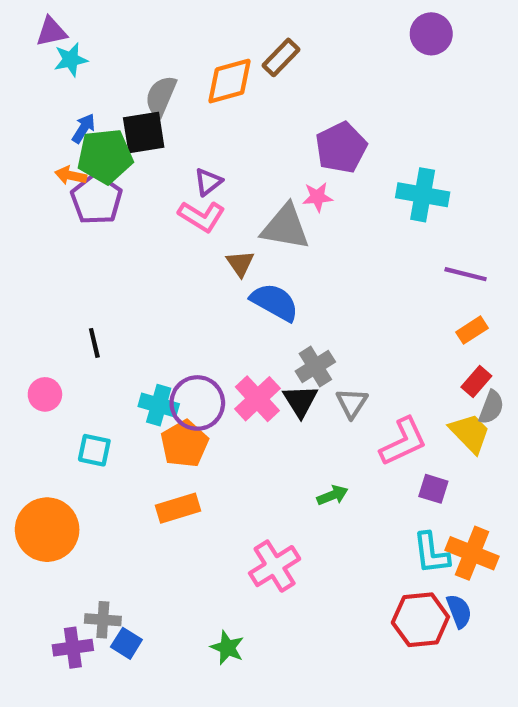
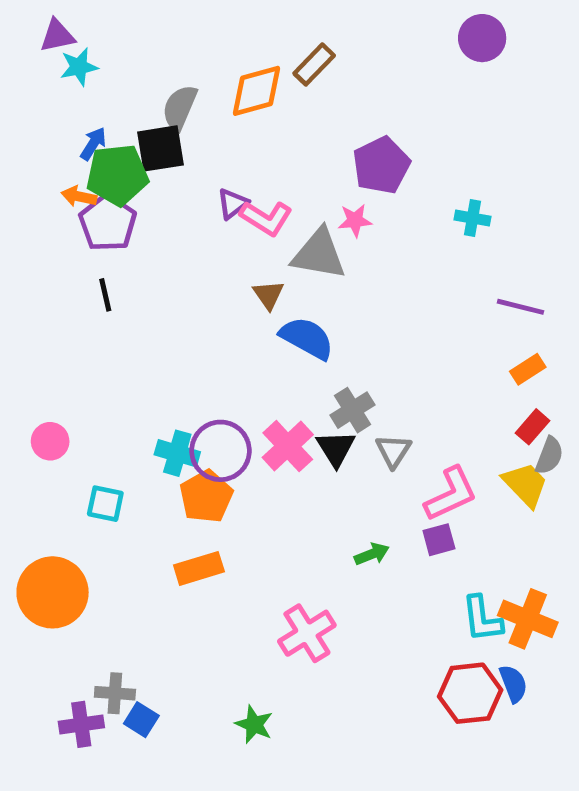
cyan cross: (423, 195) -> (472, 218), size x0.6
pink L-shape: (202, 216) -> (266, 218), moved
black line: (94, 343) -> (105, 295), moved
purple square: (433, 489) -> (439, 540), moved, turned -32

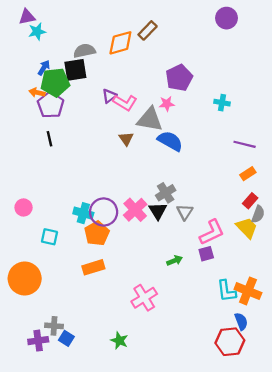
gray semicircle: (180, 108) -> (84, 51), turned 55
blue semicircle: (307, 338) -> (170, 141), moved
red hexagon: (470, 693) -> (230, 342), moved

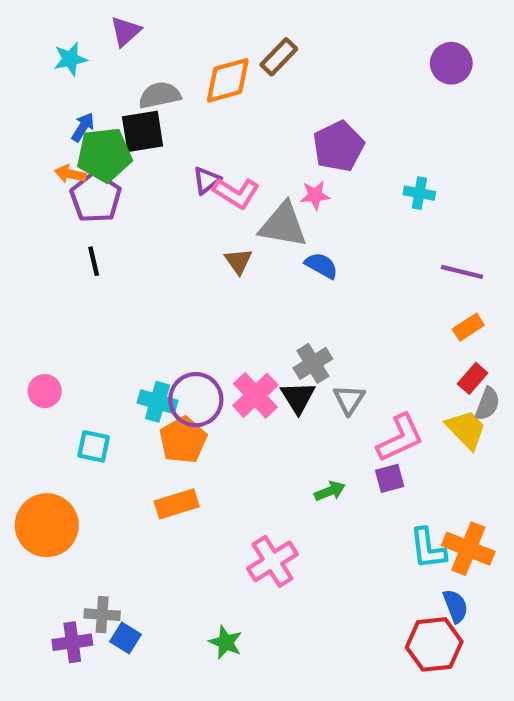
purple triangle: (27, 17) -> (126, 31), moved, turned -30
purple circle: (226, 18) -> (451, 63), moved
blue semicircle: (170, 141) -> (321, 265), size x0.7

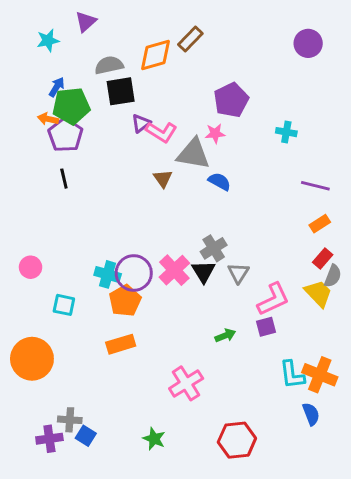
black square: (143, 131) -> (121, 91), moved
red hexagon: (434, 644) -> (237, 440), moved

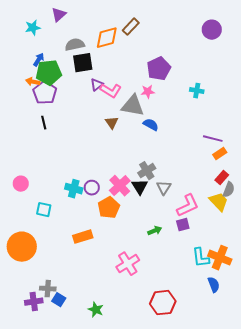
purple line: (315, 186) -> (213, 139), moved
purple circle: (134, 273) -> (92, 188), size x0.6
orange pentagon: (125, 301) -> (109, 208), moved
green star: (154, 439) -> (96, 310), moved

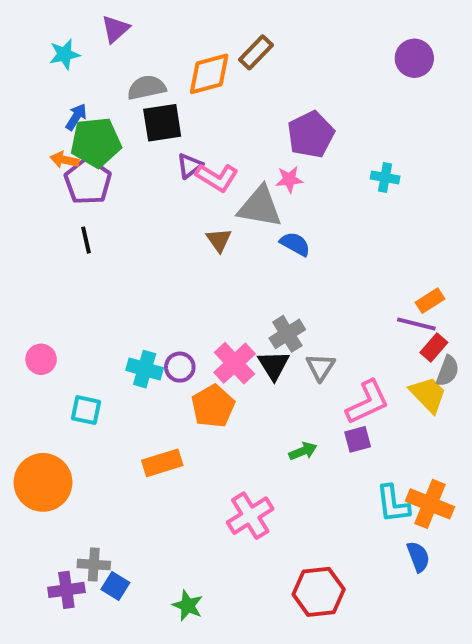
purple line: (213, 139) -> (416, 324), moved

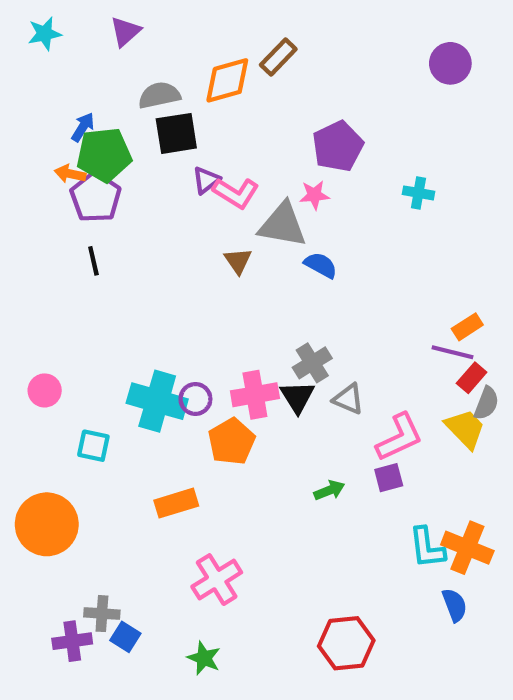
cyan star: (64, 54) -> (45, 34), moved
pink cross: (235, 363) -> (255, 395), turned 33
gray triangle: (321, 367) -> (348, 399), turned -40
cyan cross: (145, 369) -> (157, 401), size x1.5
pink cross: (250, 516) -> (217, 580), moved

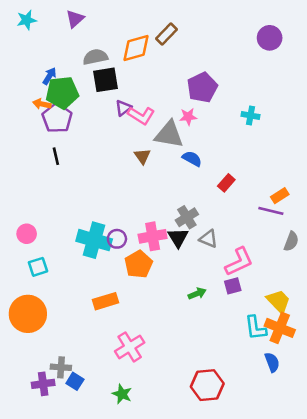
red rectangle: (472, 378) -> (226, 183), moved
yellow trapezoid: (465, 429) -> (278, 301), moved
cyan square: (93, 446) -> (38, 267), moved, turned -30

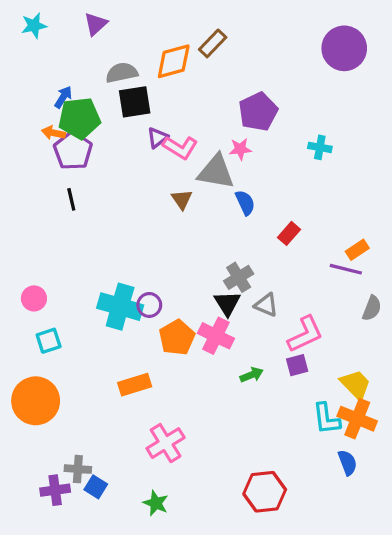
purple circle: (270, 38) -> (344, 48), size x1.4
blue semicircle: (192, 159) -> (245, 203), turned 36
pink cross: (153, 236) -> (216, 336), moved, turned 36

